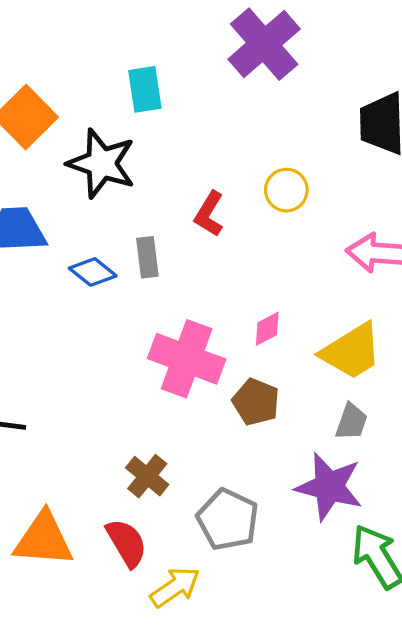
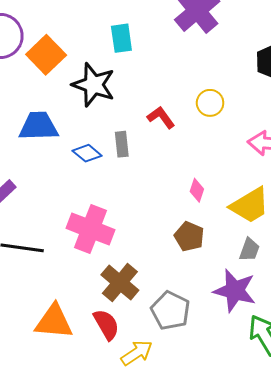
red L-shape: (209, 214) -> (161, 117), turned 112
pink diamond: (267, 329) -> (197, 190), turned -45
pink cross: (187, 359) -> (90, 229), moved
brown cross: (147, 476) -> (120, 283), size x1.4

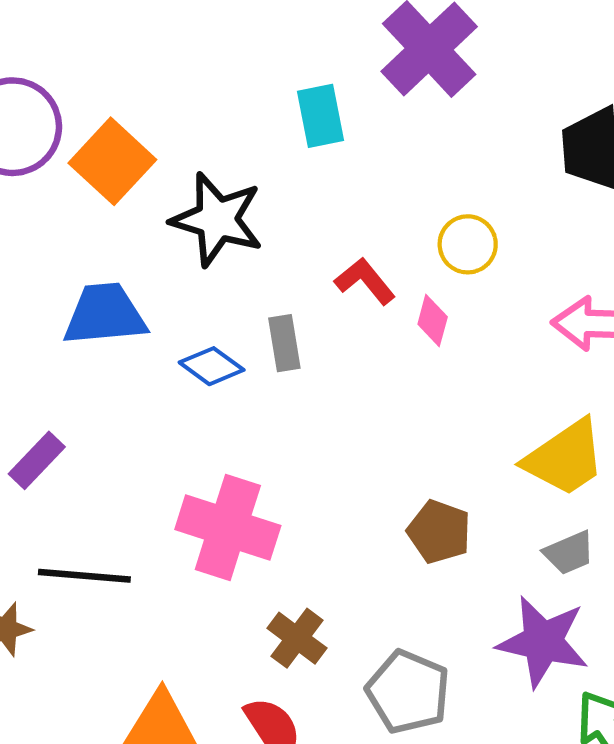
cyan rectangle: (121, 38) -> (321, 116), moved
pink diamond: (197, 190) -> (433, 321), moved
gray trapezoid: (249, 250) -> (569, 553), turned 50
brown cross: (120, 283) -> (297, 638), size x0.7

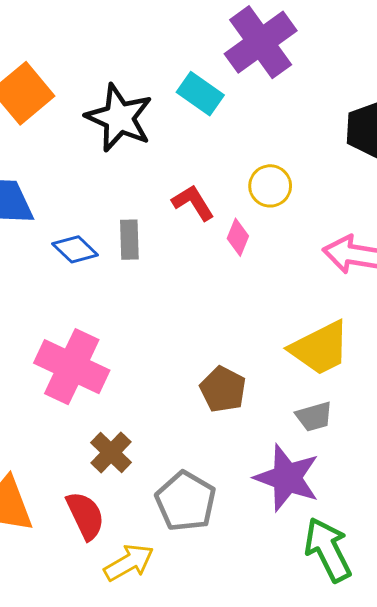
cyan rectangle: (321, 116) -> (200, 94), moved, turned -51
black star: (217, 219) -> (119, 118), moved

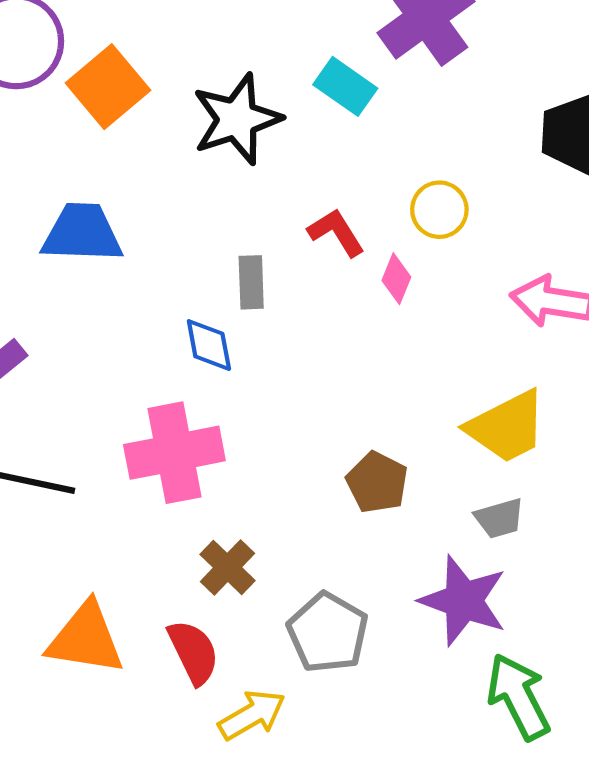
black star: (119, 118) -> (237, 119), turned 30
blue diamond: (75, 249) -> (209, 345), moved, turned 36
pink cross: (72, 367) -> (174, 453), turned -36

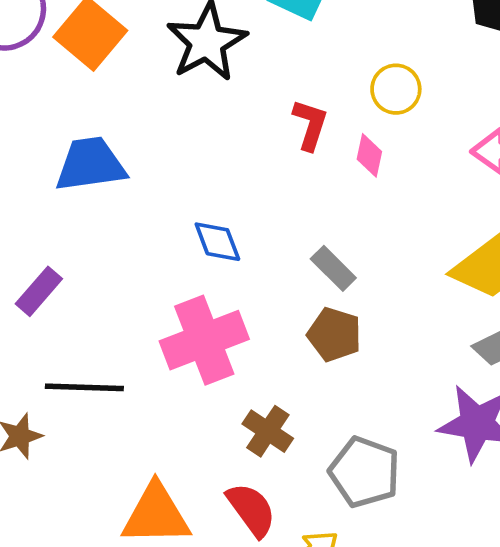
red L-shape: (336, 232) -> (310, 125), turned 60
gray rectangle: (251, 282) -> (333, 268), moved, turned -33
brown pentagon: (377, 482) -> (334, 334), moved

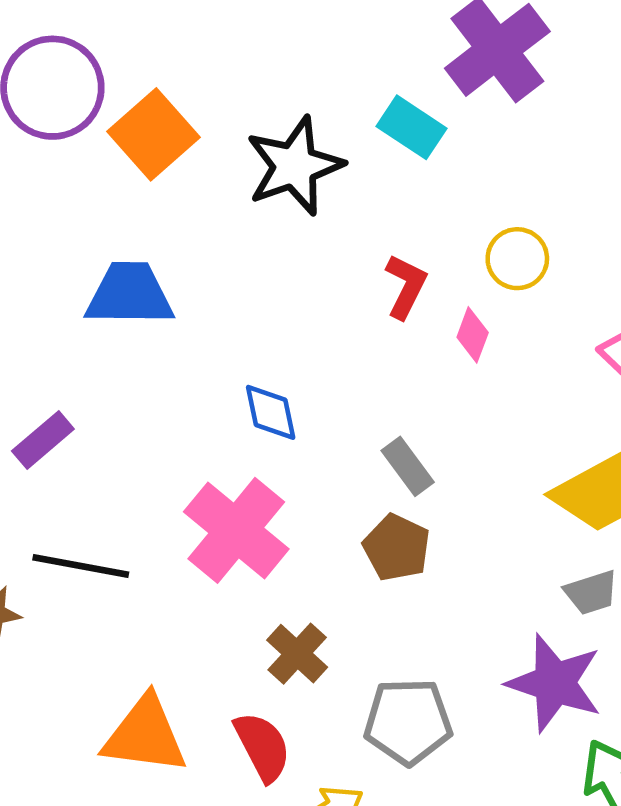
pink cross: (204, 340) -> (236, 530), turned -38
gray pentagon: (365, 472) -> (408, 722), turned -30

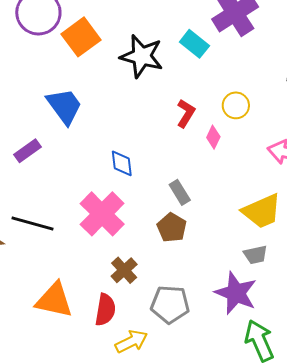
black star: (295, 166) -> (142, 56), turned 30
blue trapezoid: (130, 294) -> (64, 106), turned 48
purple rectangle: (43, 440) -> (28, 151), moved
red semicircle: (263, 747) -> (105, 310), turned 32

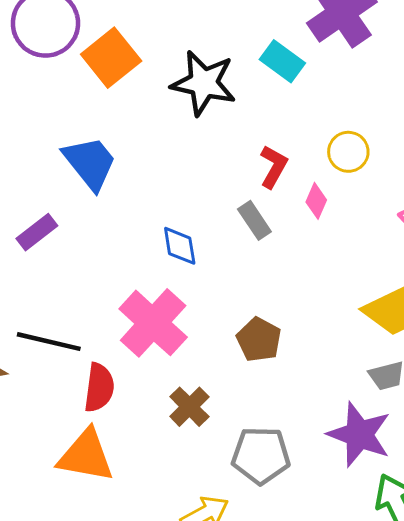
gray rectangle: (180, 192) -> (254, 220), moved
red semicircle: (105, 310) -> (99, 388), moved

